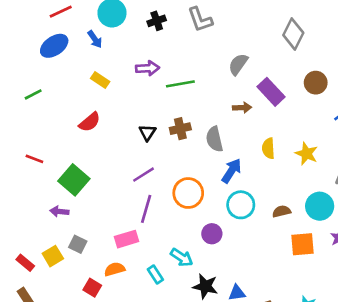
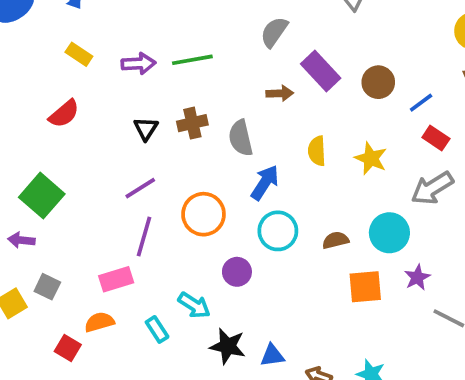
purple arrow: (147, 68) -> (138, 64), moved
brown circle: (316, 83) -> (378, 82), moved

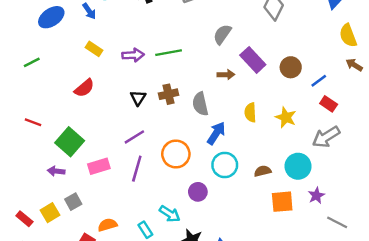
pink rectangle: (116, 279) -> (99, 166), moved
gray square: (47, 287) -> (73, 202), turned 35

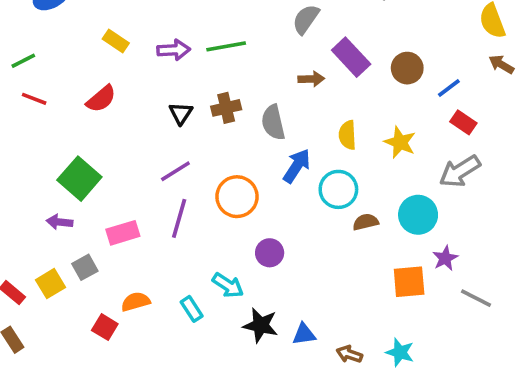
red line: (33, 122) -> (34, 99), moved
cyan circle: (225, 165) -> (338, 189), moved
pink rectangle: (99, 166) -> (123, 233), moved
orange square: (282, 202) -> (409, 282), moved

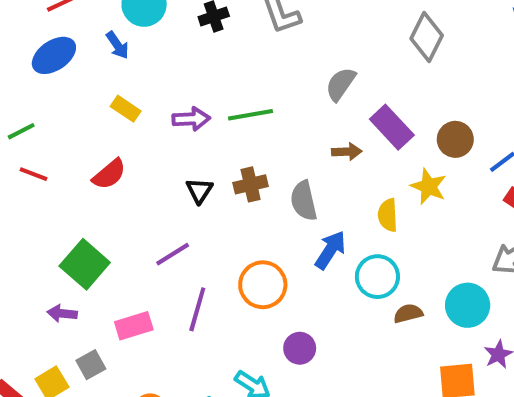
yellow star: (400, 142) -> (429, 186), moved
purple line: (175, 171) -> (173, 254), moved

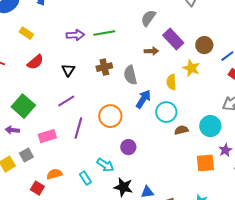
yellow rectangle: (126, 109) -> (26, 33), moved
black triangle: (199, 191) -> (68, 70), moved

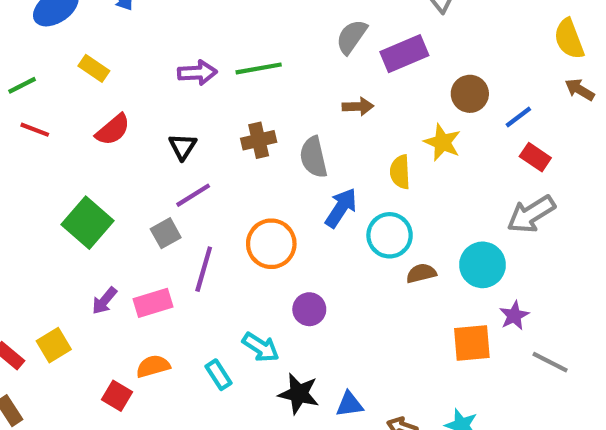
purple rectangle: (173, 39) -> (404, 54), moved, turned -70
purple line: (66, 101) -> (193, 195), moved
purple arrow: (12, 130) -> (104, 301), moved, turned -56
pink rectangle: (47, 136) -> (153, 303), moved
gray square: (26, 155) -> (166, 233), moved

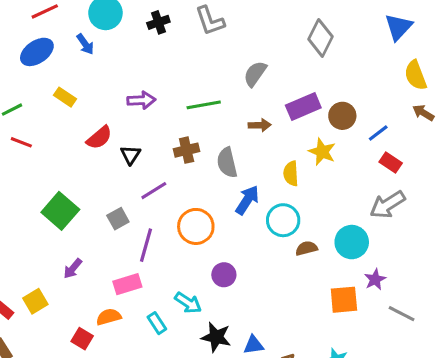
purple rectangle: (404, 54) -> (303, 106), moved
green line: (259, 68) -> (204, 105), moved
red semicircle: (113, 130) -> (99, 138), moved
purple line: (193, 195) -> (154, 191), moved
pink rectangle: (153, 303) -> (127, 284), moved

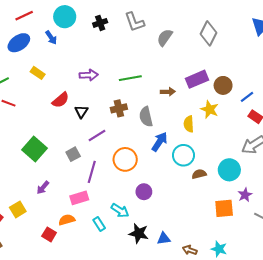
gray semicircle: (255, 74) -> (165, 38), moved

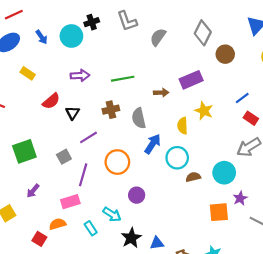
cyan circle: (65, 17) -> (71, 36), moved
brown circle: (223, 85) -> (225, 54), moved
green square: (34, 149) -> (24, 151), turned 30
black star: (139, 233) -> (131, 238), turned 30

